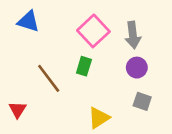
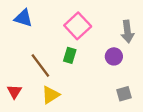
gray arrow: (133, 35) -> (127, 32), moved
gray square: (142, 101) -> (124, 94), moved, turned -35
yellow triangle: (99, 118) -> (51, 95), moved

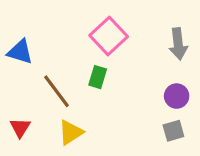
blue triangle: (23, 18) -> (20, 52), moved
purple circle: (114, 56) -> (177, 96), moved

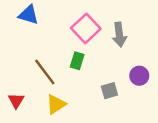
gray arrow: (178, 44) -> (119, 35), moved
blue triangle: (20, 52) -> (29, 15), moved
gray square: (173, 131) -> (109, 91), moved

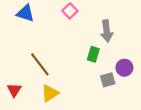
pink square: (86, 28) -> (70, 11), moved, size x0.6
green rectangle: (77, 61) -> (93, 54), moved
gray square: (109, 91) -> (108, 80), moved

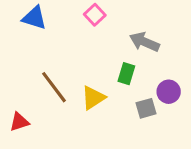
gray arrow: (107, 31) -> (144, 42), turned 120
red triangle: (14, 90) -> (19, 122), turned 40
yellow triangle: (50, 93) -> (93, 98), moved

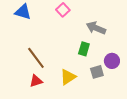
yellow triangle: (93, 98) -> (68, 77), moved
red triangle: (19, 122) -> (36, 81), moved

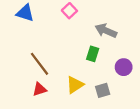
gray square: (97, 72) -> (103, 90), moved

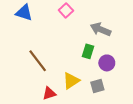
purple circle: (124, 67) -> (107, 63), moved
red triangle: (40, 89) -> (49, 93), moved

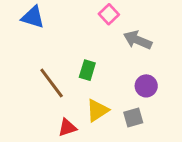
pink square: (66, 10) -> (109, 14), moved
green rectangle: (88, 51) -> (87, 70), moved

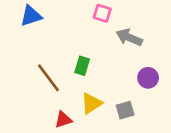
pink square: (109, 14) -> (102, 13), turned -30
blue triangle: (33, 17) -> (31, 16), turned -35
purple circle: (146, 86) -> (148, 78), moved

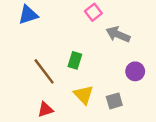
pink square: (102, 13) -> (93, 12), turned 35
yellow triangle: (92, 103) -> (84, 95), turned -40
red triangle: (63, 120) -> (45, 110), moved

